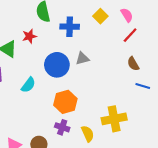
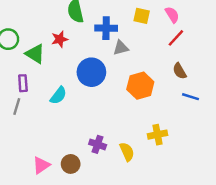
yellow square: (100, 16) -> (142, 16), turned -32
gray triangle: (82, 58) -> (121, 48), moved
orange hexagon: (65, 102) -> (140, 86), moved
yellow cross: (114, 119) -> (157, 135), size x0.7

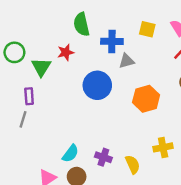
green triangle: (35, 54) -> (41, 67), turned 30
cyan semicircle: (58, 95) -> (70, 154), moved

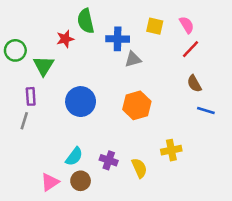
red star: (66, 52) -> (65, 39), moved
blue circle: (97, 85) -> (81, 102), moved
orange hexagon: (146, 99) -> (137, 105), moved

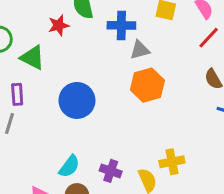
green triangle: (43, 66) -> (33, 58), turned -35
orange hexagon: (137, 105) -> (147, 85), moved
yellow cross: (171, 150) -> (172, 162), moved

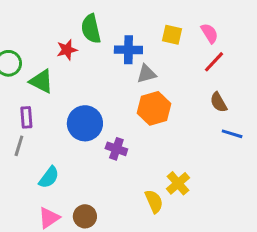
yellow cross: (172, 162) -> (178, 183), turned -30
cyan semicircle: (69, 166) -> (49, 177), moved
purple cross: (111, 171) -> (116, 149), moved

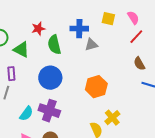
green semicircle: (91, 29) -> (54, 45), moved
orange hexagon: (154, 108) -> (96, 87), moved
purple cross: (116, 149) -> (49, 111), moved, size x1.5

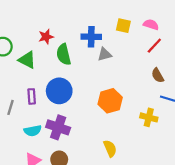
pink semicircle: (133, 18) -> (151, 25), turned -40
purple rectangle: (11, 74) -> (32, 96), moved
cyan semicircle: (26, 114) -> (33, 131), turned 42
yellow cross: (112, 118) -> (149, 117), moved, turned -35

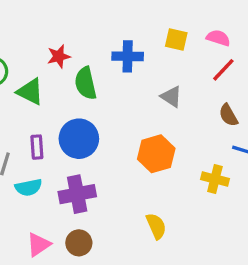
gray triangle: (105, 54) -> (171, 97), moved, turned 48
purple cross: (58, 127) -> (77, 194), turned -30
cyan semicircle: (33, 131) -> (28, 187), moved

